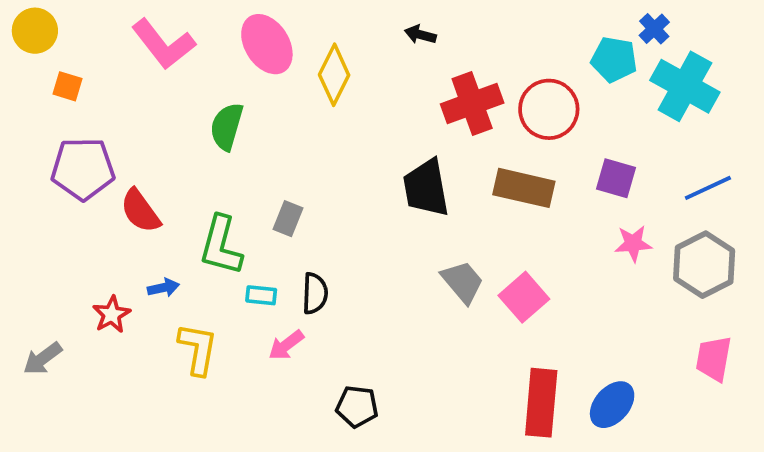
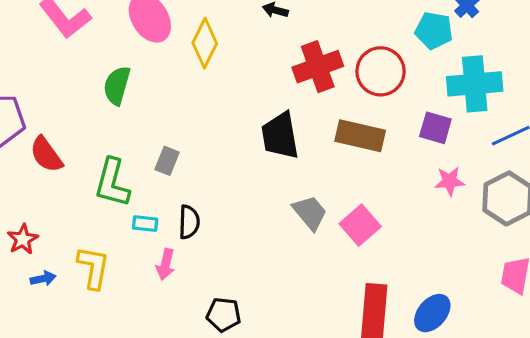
cyan cross: (685, 86) -> (475, 84), moved, turned -34
blue arrow: (163, 288) -> (43, 279), moved
pink arrow: (286, 345) -> (166, 264), turned -40

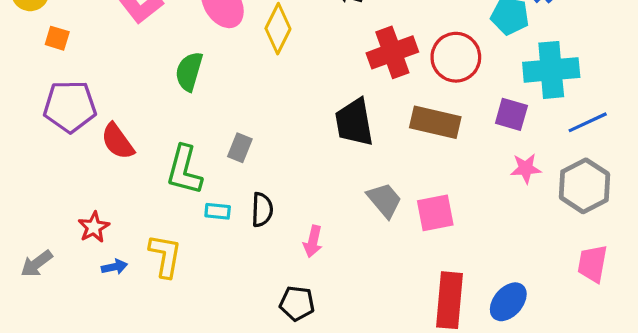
pink square: (360, 225) -> (435, 213), turned 30
pink arrow: (166, 264) -> (313, 241), moved

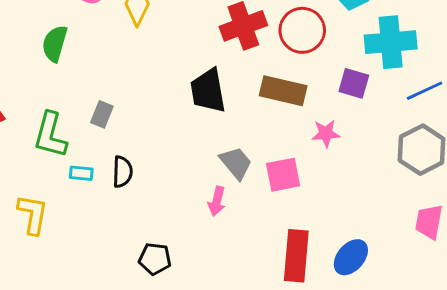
pink star: (526, 168) -> (326, 133), moved
pink arrow: (313, 241) -> (217, 201), moved

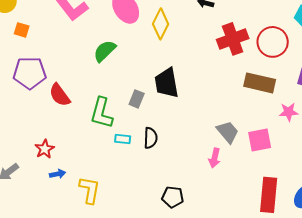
green semicircle: (55, 44) -> (105, 51), turned 30
black trapezoid: (208, 91) -> (167, 83), moved
yellow L-shape: (33, 214) -> (90, 190), moved

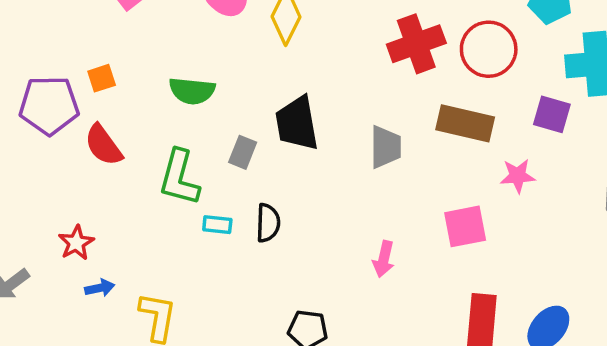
orange square: (22, 30) -> (102, 78), moved, turned -35
green semicircle: (105, 51) -> (192, 91), moved, turned -130
gray trapezoid: (228, 132) -> (386, 147), moved, turned 40

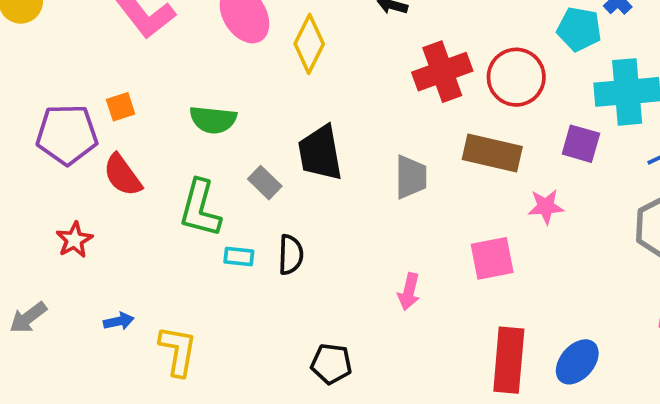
gray rectangle: (243, 152) -> (265, 183), turned -68
red star: (76, 243) -> (74, 240), moved

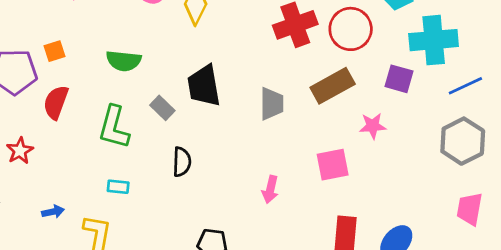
brown rectangle: (492, 153) -> (333, 86), turned -42
red semicircle: (122, 175) -> (56, 102), turned 56
cyan rectangle: (239, 257) -> (118, 187), moved

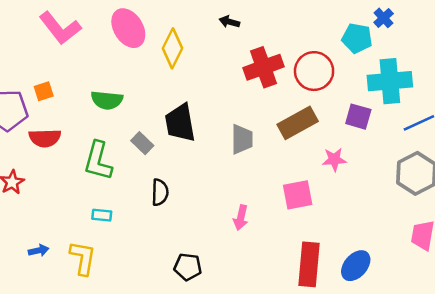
red semicircle: (56, 102) -> (45, 138), turned -112
blue arrow: (53, 212) -> (39, 250), moved

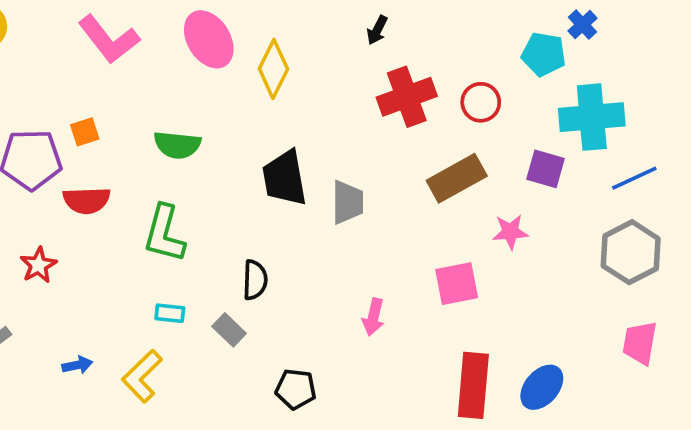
black arrow: (229, 22) -> (377, 30), moved, turned -78
red circle: (314, 71) -> (481, 102), size x0.7
gray trapezoid: (242, 139) -> (347, 202), moved
gray rectangle: (142, 143) -> (229, 330), moved
yellow L-shape: (83, 258) -> (142, 376), turned -144

